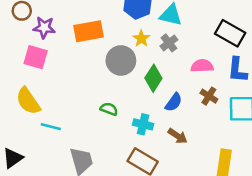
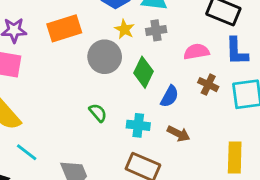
gray cross: (169, 43) -> (156, 30), turned 36
green semicircle: (109, 109) -> (98, 113), turned 36
cyan line: (51, 127) -> (27, 152), moved, turned 30

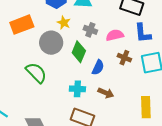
gray cross: (156, 30) -> (90, 30), moved, turned 32
green semicircle: (98, 113) -> (36, 73), moved, size x1.6

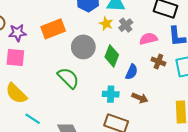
yellow star: (64, 23) -> (106, 24), moved
gray cross: (90, 30) -> (126, 25), moved, turned 32

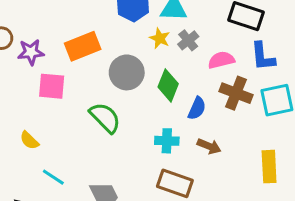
pink square: (15, 58) -> (52, 86), moved
brown cross: (158, 61) -> (236, 93), size x1.5
yellow semicircle: (16, 93) -> (29, 140), size x0.6

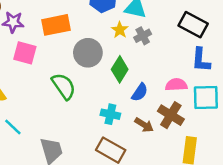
pink semicircle: (221, 60) -> (176, 85), moved
brown cross: (236, 93) -> (171, 115), moved

